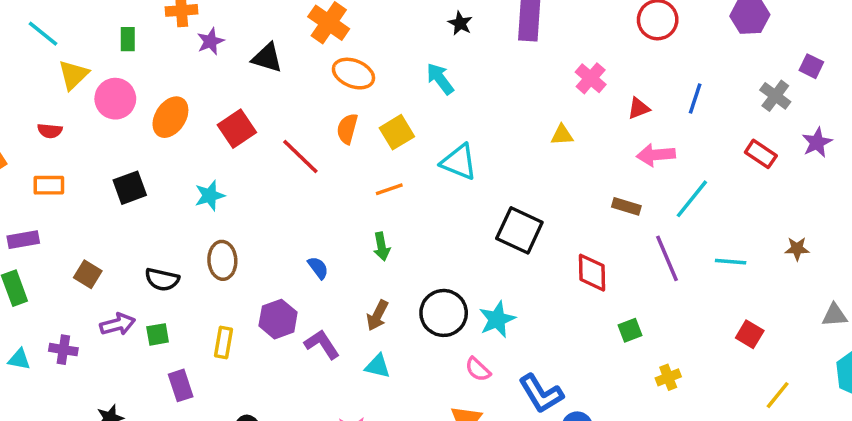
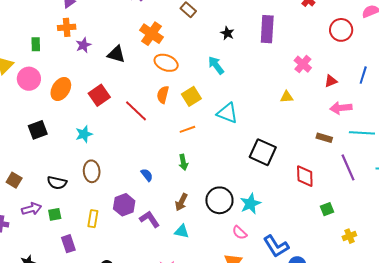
cyan line: (692, 199) -> (362, 133), turned 55

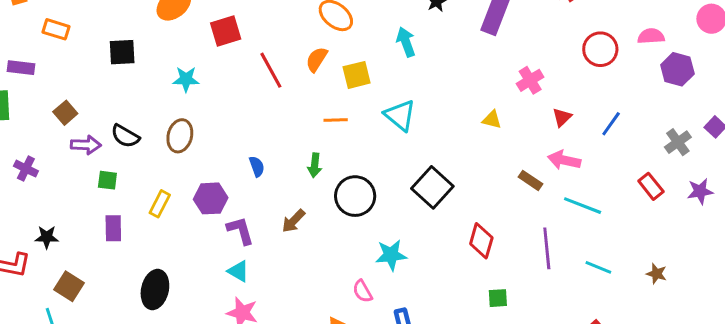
red triangle: (331, 81) -> (562, 117), turned -40
brown rectangle: (324, 138) -> (531, 180), moved
black circle: (219, 200) -> (355, 196), moved
purple arrow: (32, 209) -> (86, 145), moved
cyan triangle: (182, 231) -> (238, 271), moved

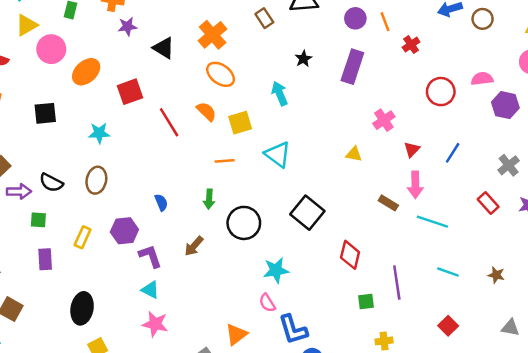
orange semicircle: (317, 59) -> (206, 111), turned 105
pink arrow: (564, 160) -> (415, 185), turned -100
purple line: (547, 248) -> (397, 283), moved
pink semicircle: (362, 291) -> (267, 303), moved

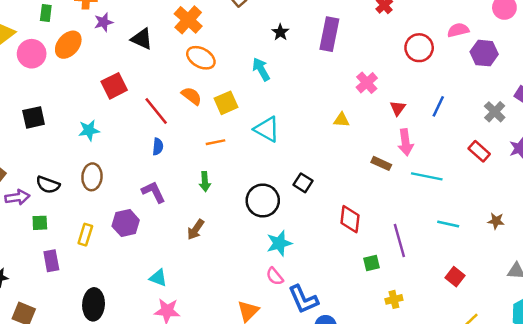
orange ellipse: (86, 72) -> (68, 45), moved
blue semicircle: (161, 202) -> (158, 147), moved, turned 35
black square: (307, 213) -> (303, 183), size x0.6
black circle: (244, 223) -> (263, 200), moved
purple L-shape: (150, 256) -> (153, 192), moved

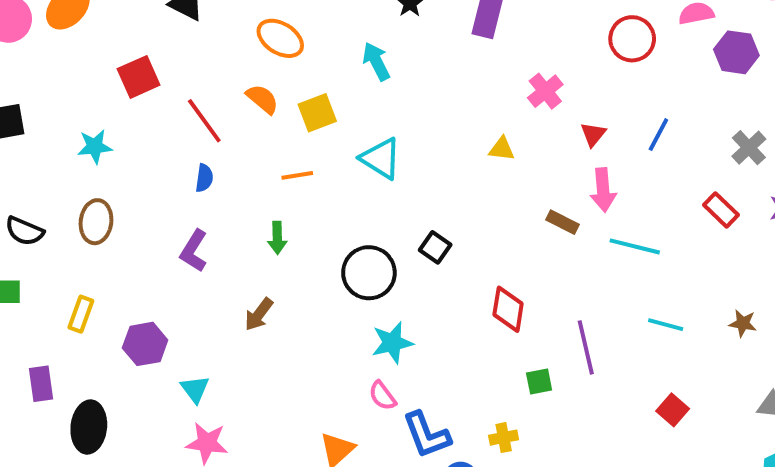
purple L-shape: (153, 192) -> (194, 251), turned -125
purple hexagon: (126, 223) -> (145, 344), moved
purple rectangle: (51, 261) -> (41, 384), moved
cyan triangle: (158, 278) -> (195, 389), turned 30
yellow cross: (394, 299) -> (504, 438), moved

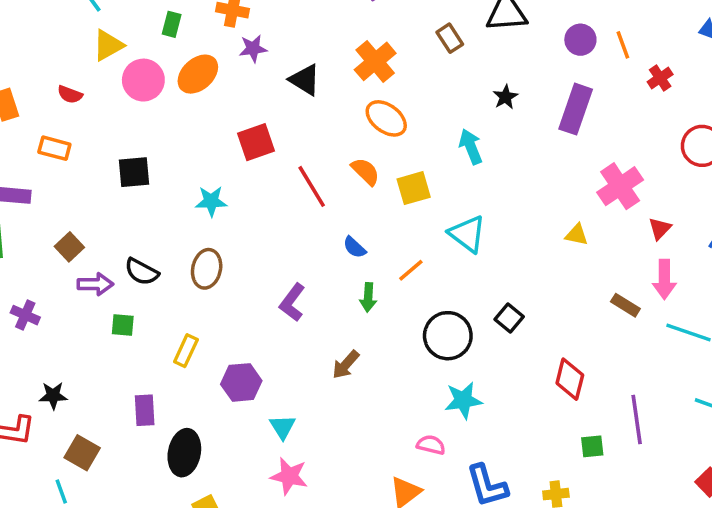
pink cross: (545, 91) -> (620, 186), size x1.4
orange line: (297, 175) -> (411, 270), moved, turned -36
blue semicircle: (204, 178) -> (354, 247), moved, turned 120
pink semicircle: (382, 396) -> (431, 445), moved, turned 136

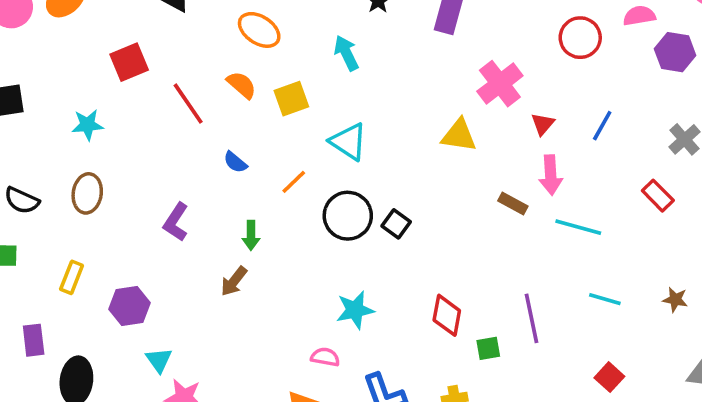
yellow triangle: (577, 235) -> (459, 135), size x1.5
green arrow: (368, 297) -> (251, 235), moved
black circle: (448, 336) -> (348, 216), moved
red diamond: (570, 379) -> (447, 315), moved
cyan triangle: (283, 427) -> (159, 360), moved

